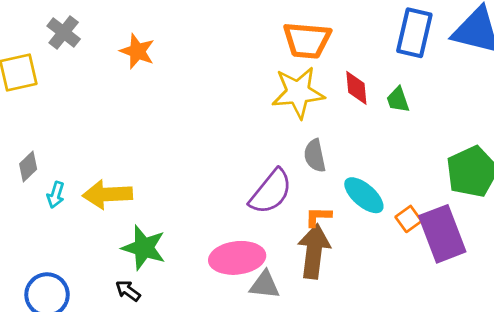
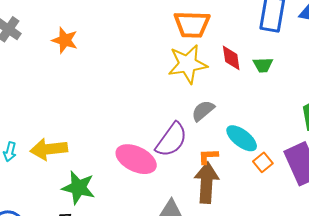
green trapezoid: (398, 100) -> (263, 65), turned -70
gray semicircle: (315, 156) -> (203, 111), turned 65
orange square: (409, 219) -> (263, 162), moved
pink ellipse: (237, 258) -> (136, 159), moved, turned 36

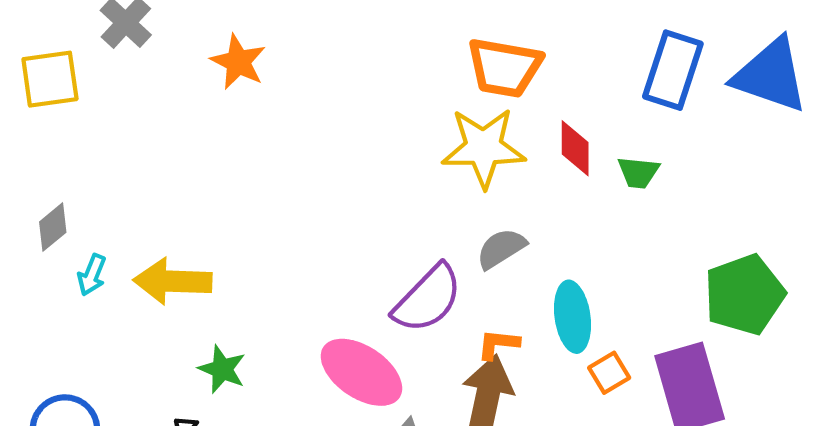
cyan ellipse: (242, 138) -> (573, 317), turned 36
pink ellipse: (136, 159) -> (361, 372), moved
green star: (78, 188) -> (222, 369), size x0.7

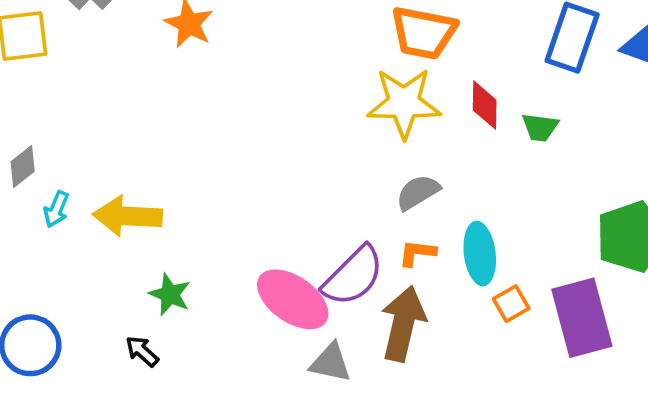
purple semicircle: (428, 299) -> (353, 276), moved
orange L-shape: (498, 344) -> (417, 253), moved

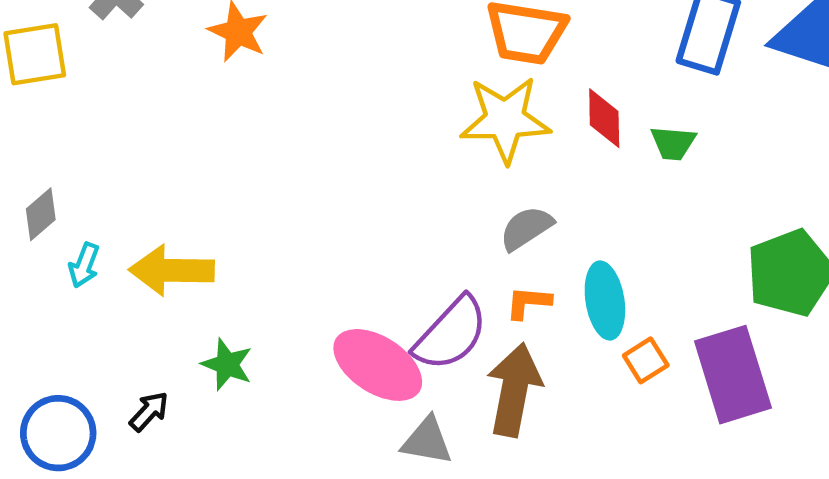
black arrow: (142, 351) -> (149, 411), moved, turned 93

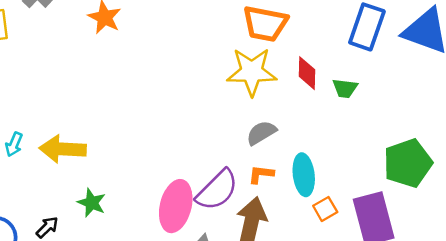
pink ellipse: (378, 365) -> (176, 206), turned 69

